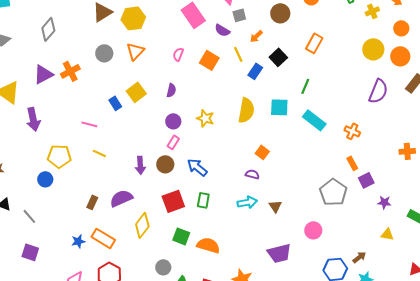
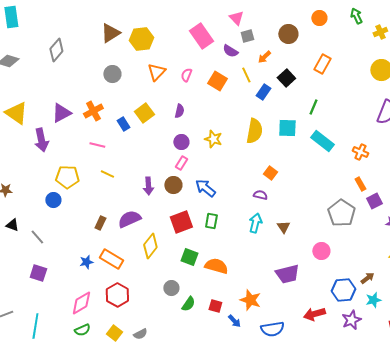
orange triangle: (135, 51) -> (156, 72), moved
orange cross: (70, 71) -> (93, 111), moved
purple triangle: (43, 74) -> (61, 113), moved
cyan arrow: (247, 202) -> (255, 223), turned -66

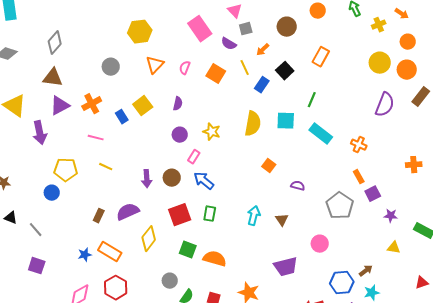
brown triangle: (110, 33) -> (53, 78), moved, turned 40
pink rectangle: (181, 163) -> (194, 157), moved
purple semicircle: (260, 195) -> (298, 186), moved

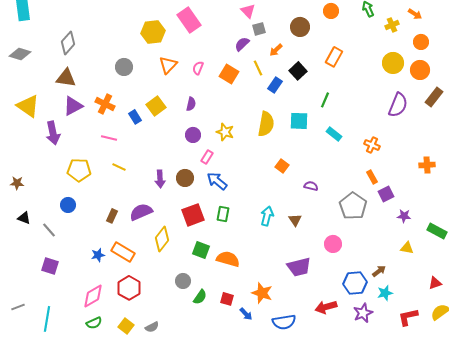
pink rectangle: (200, 29) -> (189, 20), moved
purple semicircle: (229, 44) -> (242, 44), turned 105
orange cross: (92, 104) -> (105, 104), turned -36
cyan rectangle: (321, 134) -> (334, 134), size x0.7
blue circle: (52, 193) -> (68, 205), moved

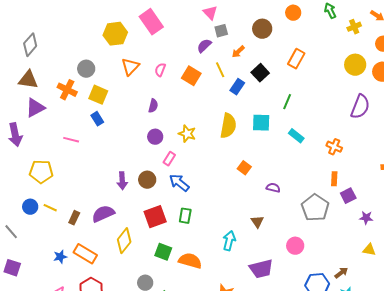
orange cross: (105, 104) -> (67, 90), moved
yellow square: (156, 106) -> (98, 95), moved, turned -30
yellow line: (119, 167) -> (50, 208), moved
orange rectangle: (372, 177) -> (334, 179), turned 32
cyan arrow: (267, 216) -> (229, 241), moved

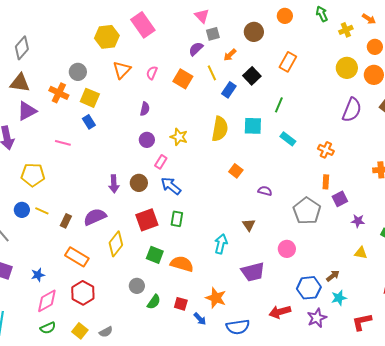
blue star: (60, 257) -> (38, 275), moved

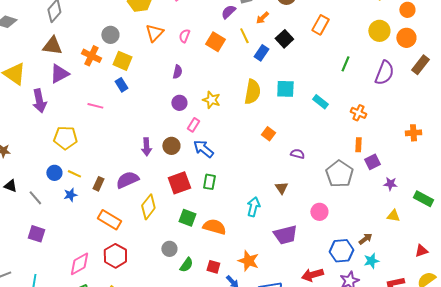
green line: (279, 105) -> (345, 64), moved
blue star: (38, 275) -> (70, 195), moved

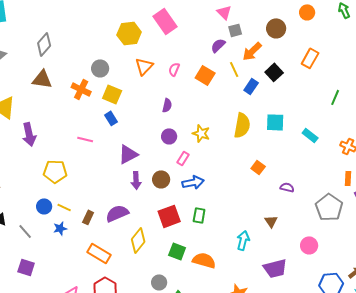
orange arrow: (262, 18) -> (252, 51), size x1.5
purple triangle: (59, 74) -> (128, 154), moved
blue arrow: (203, 149) -> (193, 182), turned 130

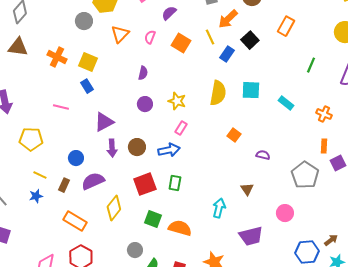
purple semicircle: (218, 45) -> (169, 13), moved
gray circle: (100, 68) -> (84, 21), moved
pink rectangle: (183, 158) -> (181, 128), moved
blue circle: (44, 206) -> (76, 158), moved

